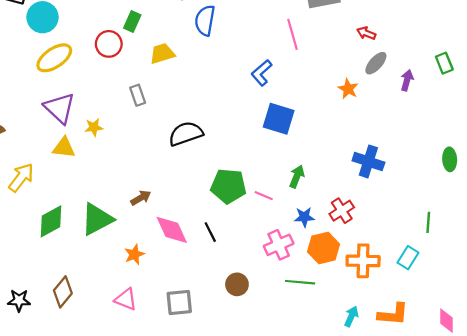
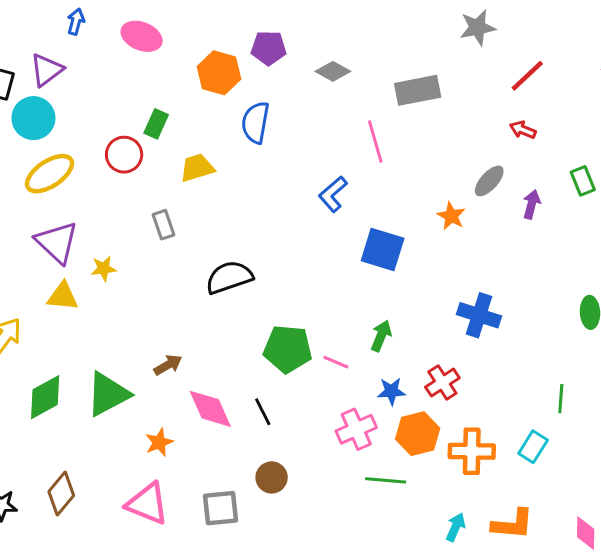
red arrow: (366, 33) -> (523, 130), moved
blue square: (279, 119) -> (383, 250), moved
brown circle: (237, 284) -> (272, 477), moved
pink triangle: (126, 299) -> (147, 504), size x1.4

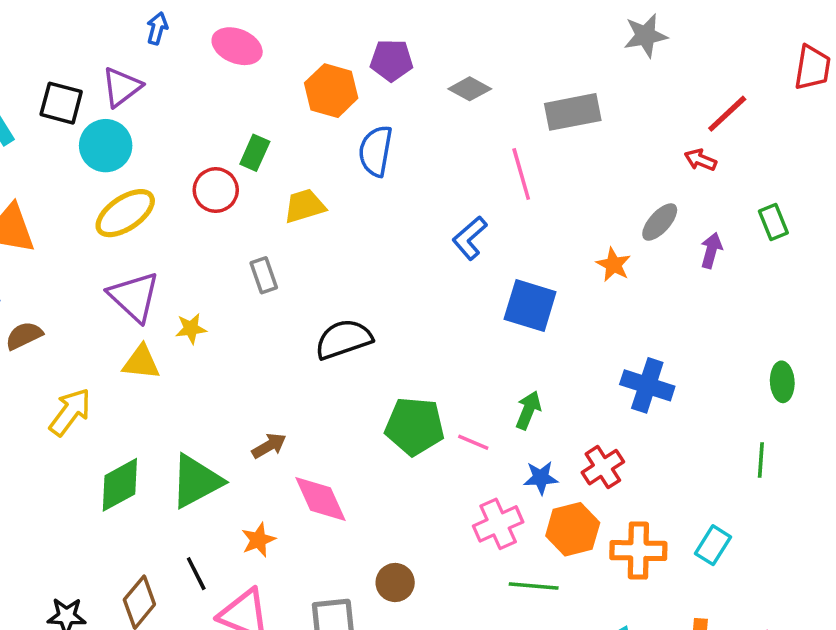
red line: (527, 76) -> (727, 114), moved
green line: (561, 399) -> (761, 460), moved
black line: (263, 412) -> (196, 574), moved

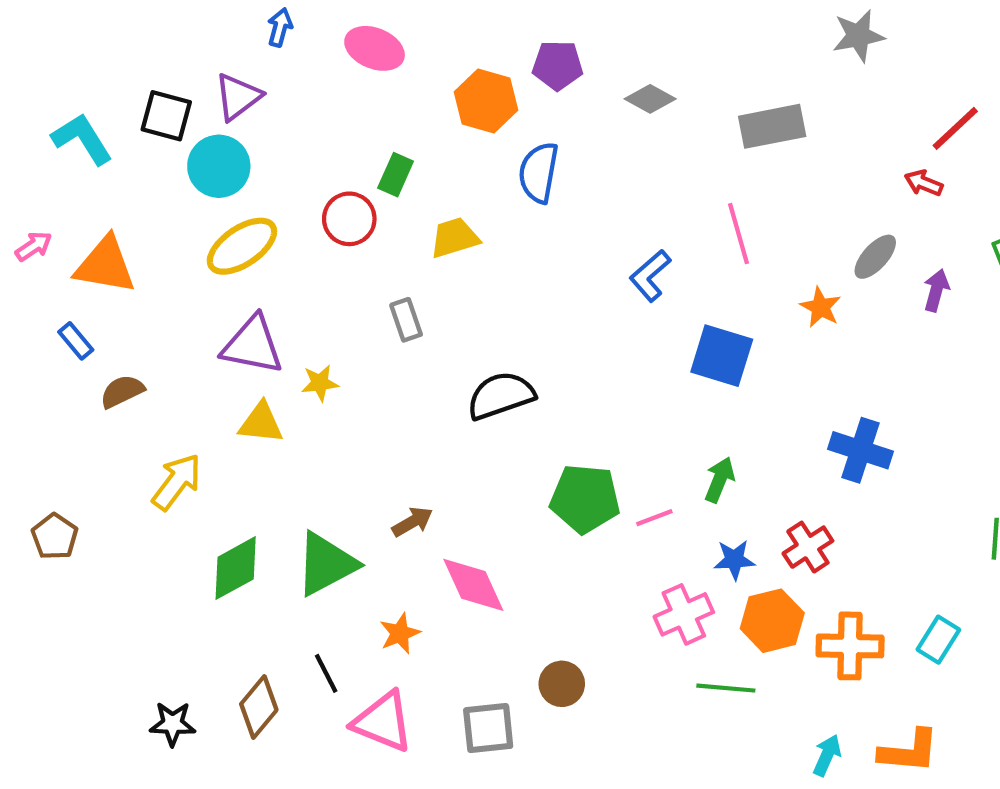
pink line: (521, 174) -> (739, 234), moved
purple triangle: (134, 297) -> (252, 345), turned -32
pink line: (473, 442) -> (654, 518), turned -44

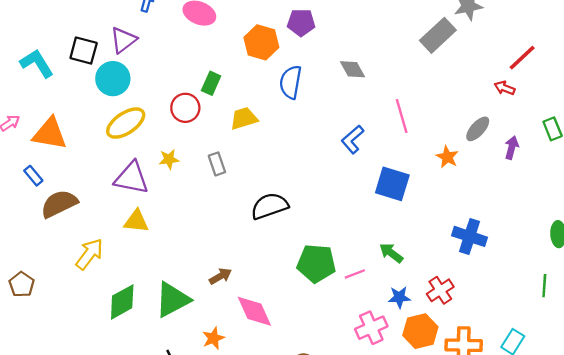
gray diamond: (650, 99) -> (353, 69), moved, turned 32
gray rectangle: (772, 126) -> (438, 35), moved, turned -32
yellow star: (320, 383) -> (169, 159), moved
brown semicircle: (122, 391) -> (59, 204), size x1.5
green arrow: (720, 480) -> (391, 253), turned -75

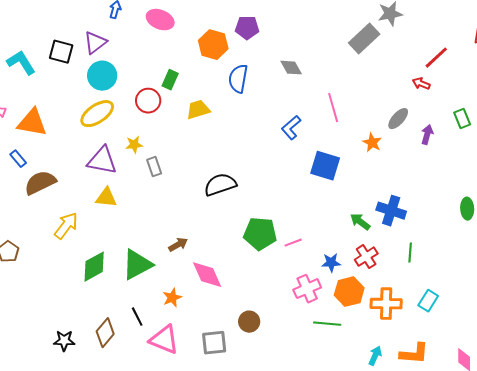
cyan circle: (113, 79) -> (102, 76), moved
gray rectangle: (217, 164) -> (154, 167), moved
green arrow: (391, 253) -> (360, 222), moved
green line: (544, 286) -> (410, 253), moved

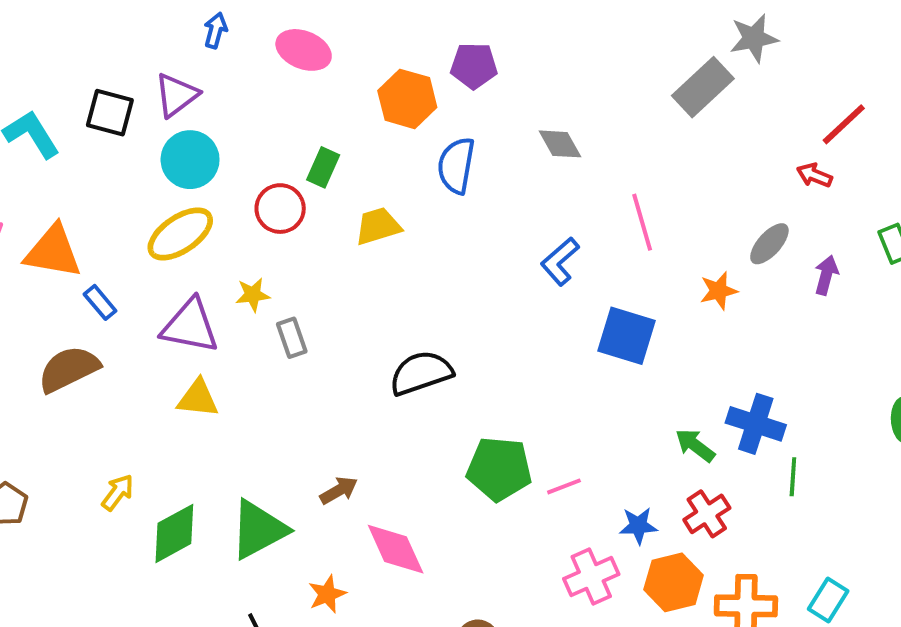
orange star: (372, 143) -> (719, 291), turned 30
blue rectangle: (18, 159) -> (100, 302), moved
yellow arrow: (66, 226) -> (118, 492), moved, size x0.7
green line: (410, 253) -> (793, 477), moved

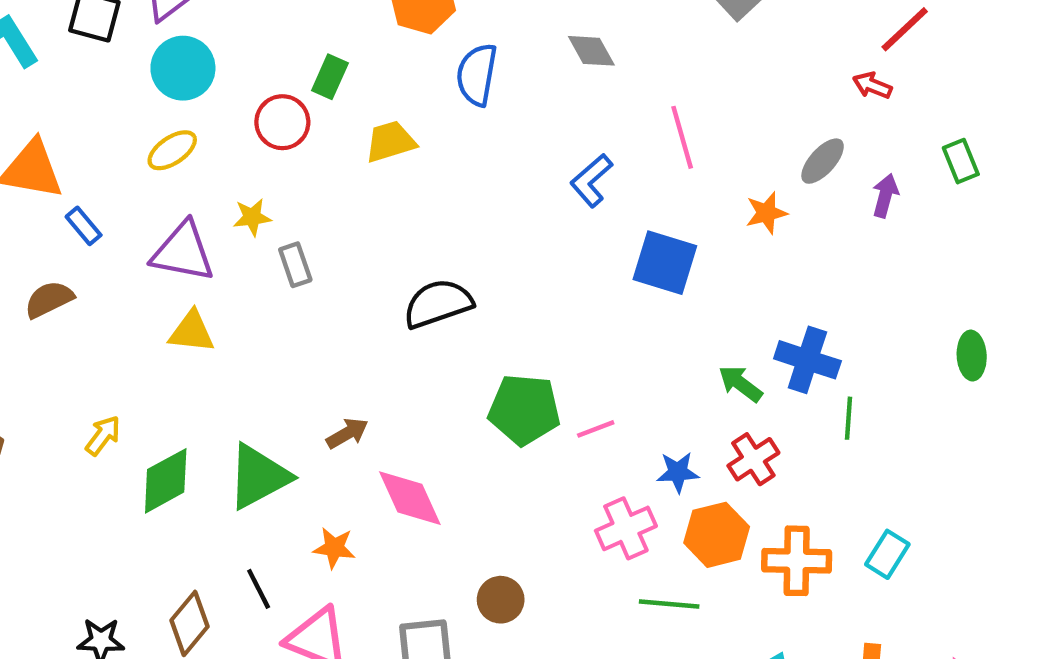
yellow ellipse: (180, 234) -> (172, 150), size x0.7
brown semicircle: (69, 369) -> (49, 299), size x0.7
orange star: (327, 594) -> (334, 548), turned 30

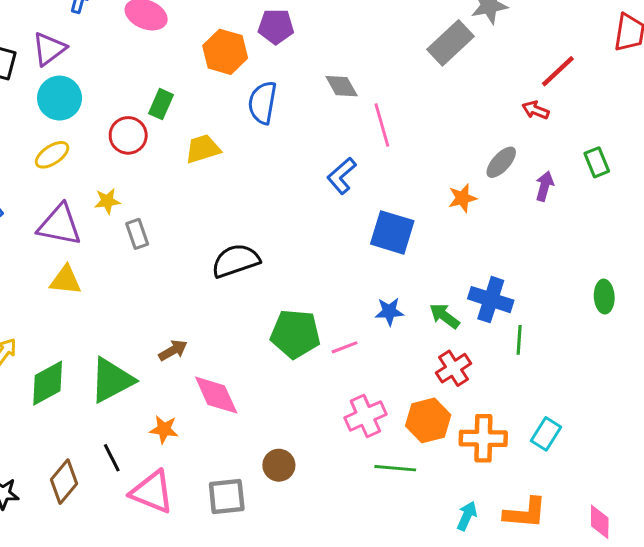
pink line: (682, 137) -> (382, 125), moved
blue star: (678, 472) -> (389, 311), moved

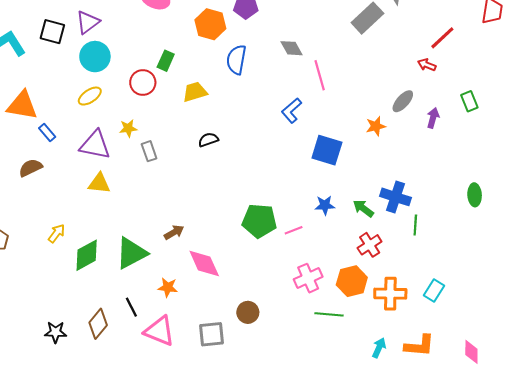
black semicircle: (236, 261) -> (208, 140), moved, size x0.6

